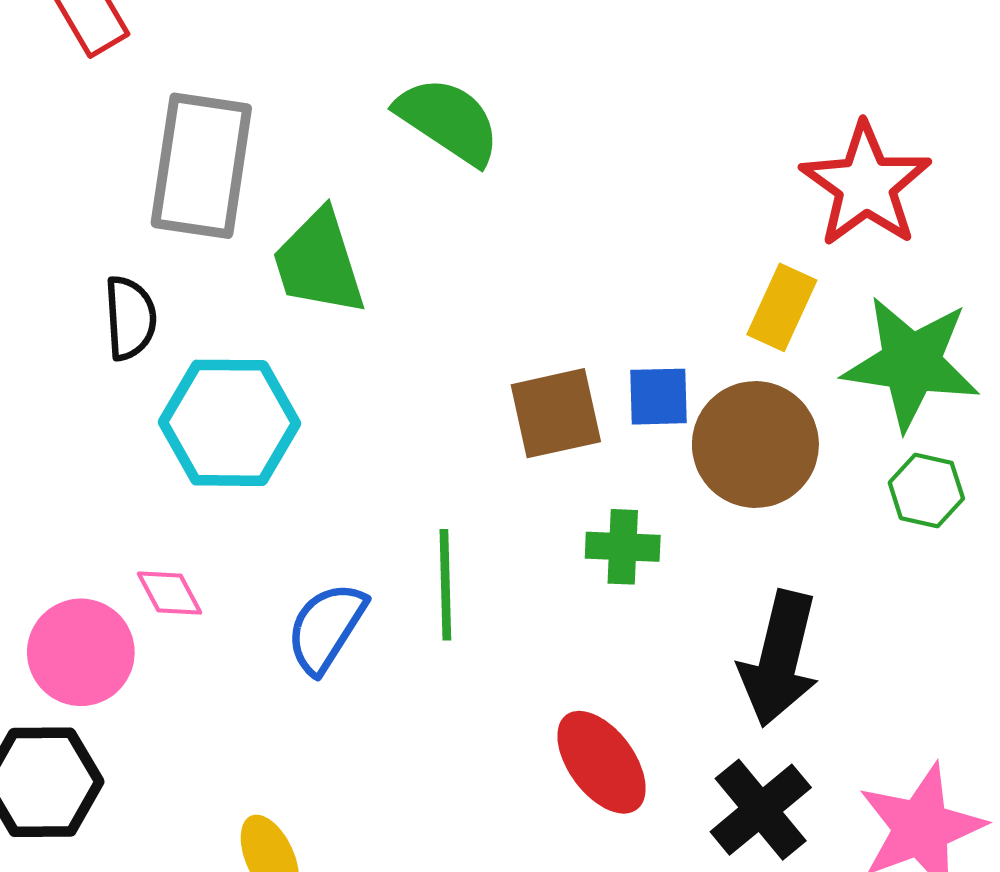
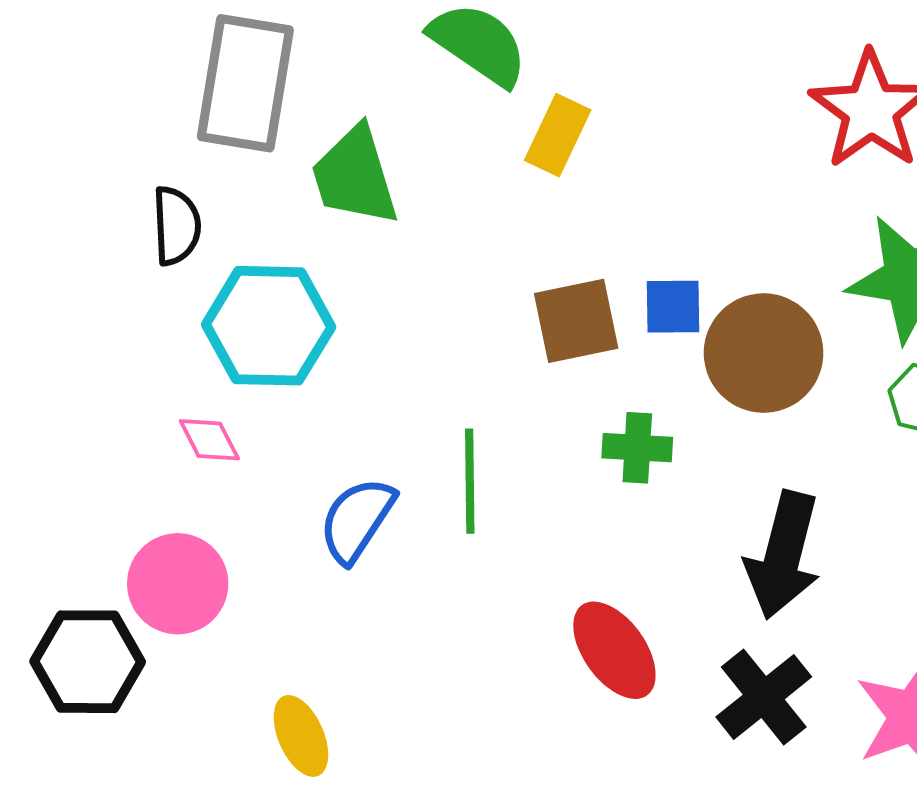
yellow rectangle: (782, 307) -> (558, 135), moved
pink diamond: (170, 593) -> (209, 440), moved
pink circle: (81, 652) -> (178, 584), moved

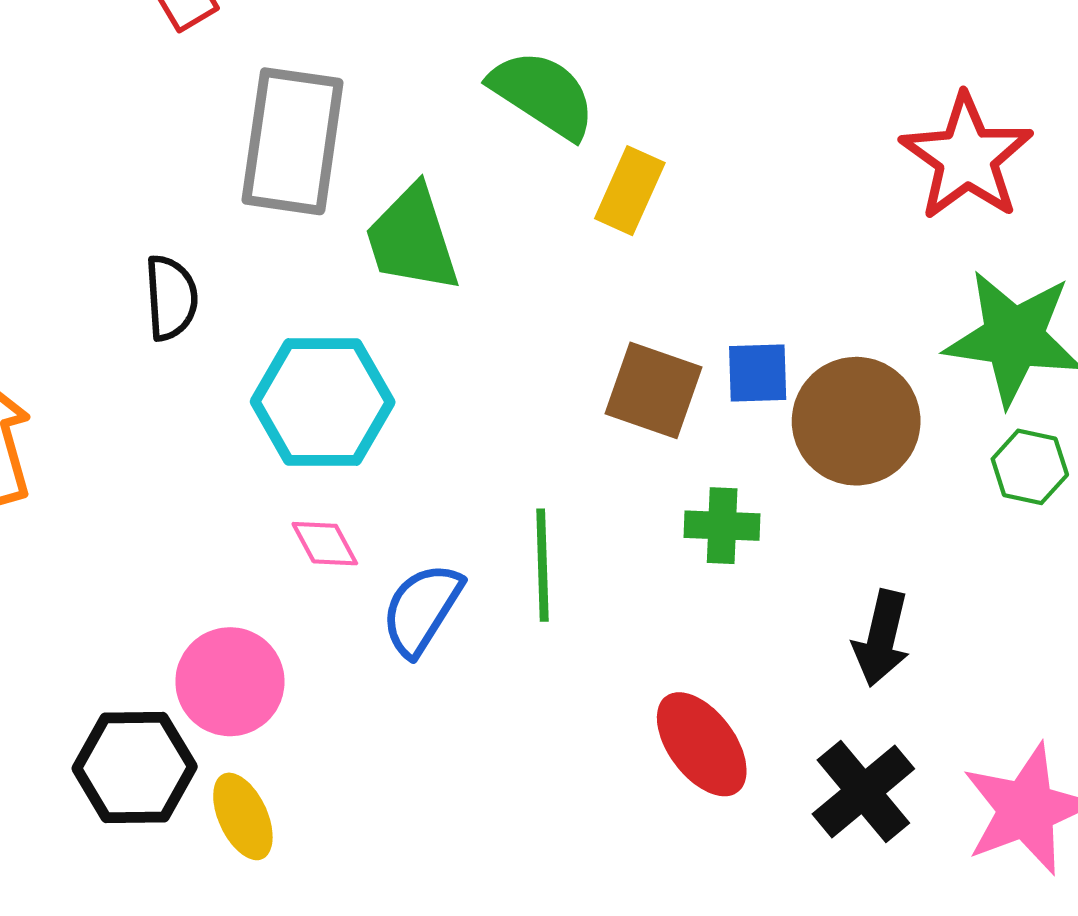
black semicircle: (176, 226) -> (171, 298), moved
brown square: (576, 321) -> (654, 390), turned 32
pink diamond: (209, 440) -> (325, 544), moved
black arrow: (783, 555) -> (881, 638), size x0.7
yellow ellipse: (301, 736) -> (243, 816), moved

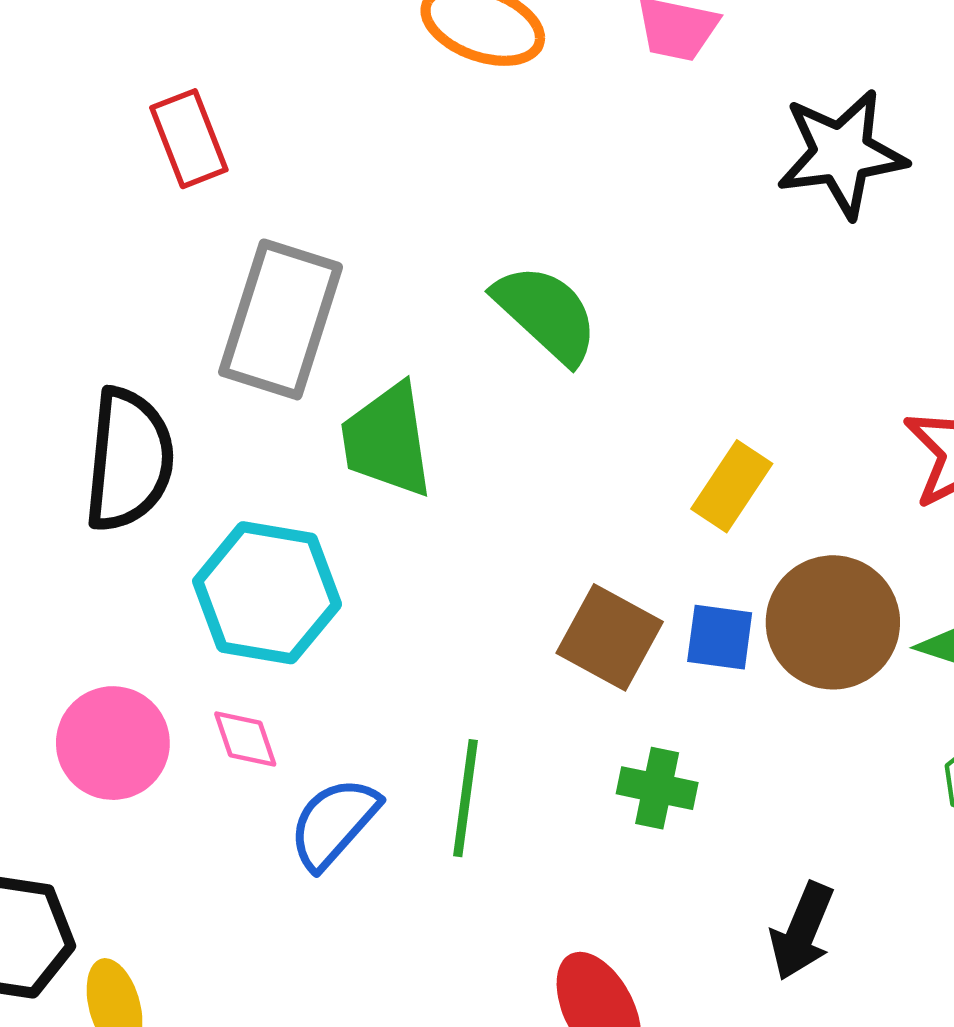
yellow rectangle: (630, 191) -> (732, 486), moved
black semicircle: (171, 298) -> (129, 460), size x1.6
brown circle: (856, 421) -> (833, 622), moved
pink circle: (230, 682) -> (113, 743), moved

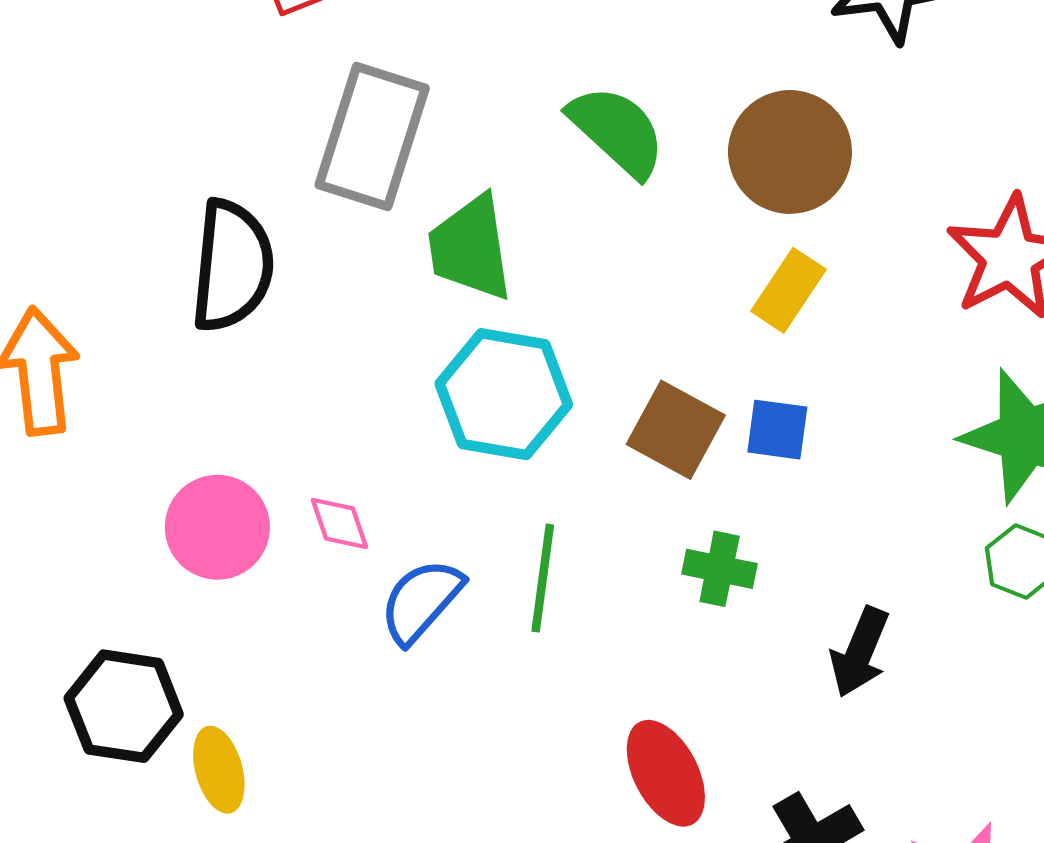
cyan hexagon: (267, 593) -> (504, 394), moved
brown circle: (833, 622) -> (790, 152), moved
black arrow: (802, 931) -> (860, 652), moved

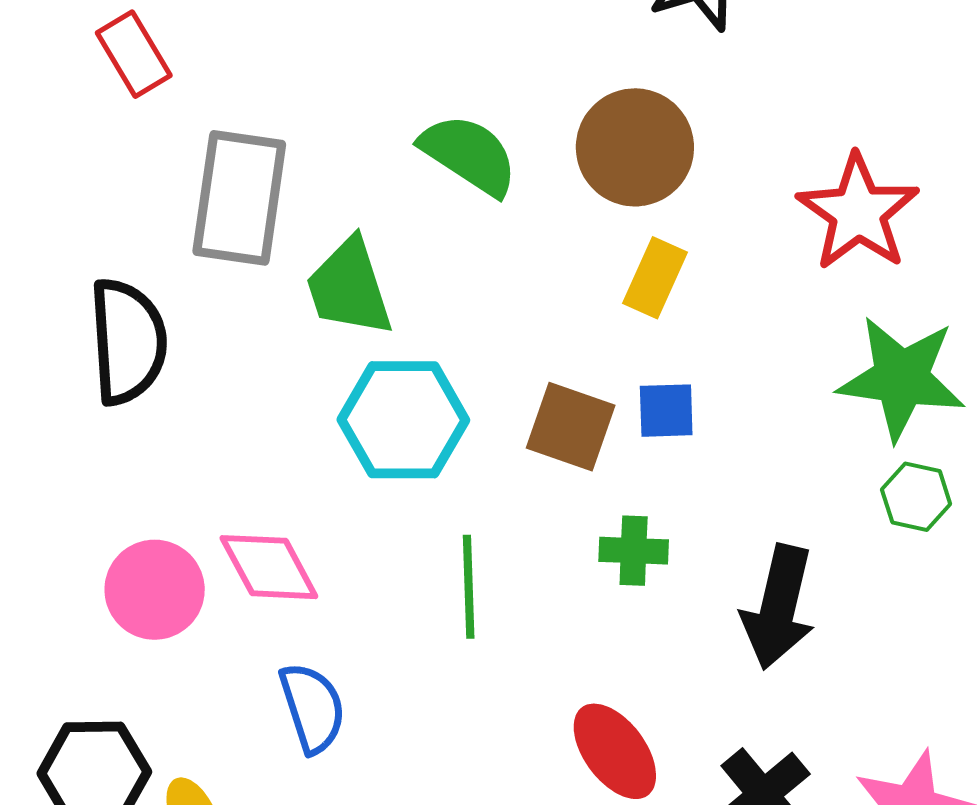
pink diamond: (340, 523) -> (269, 567), size x1.6
blue semicircle: (421, 601) -> (312, 708), moved, turned 130
black arrow: (860, 652) -> (778, 607), size x1.4

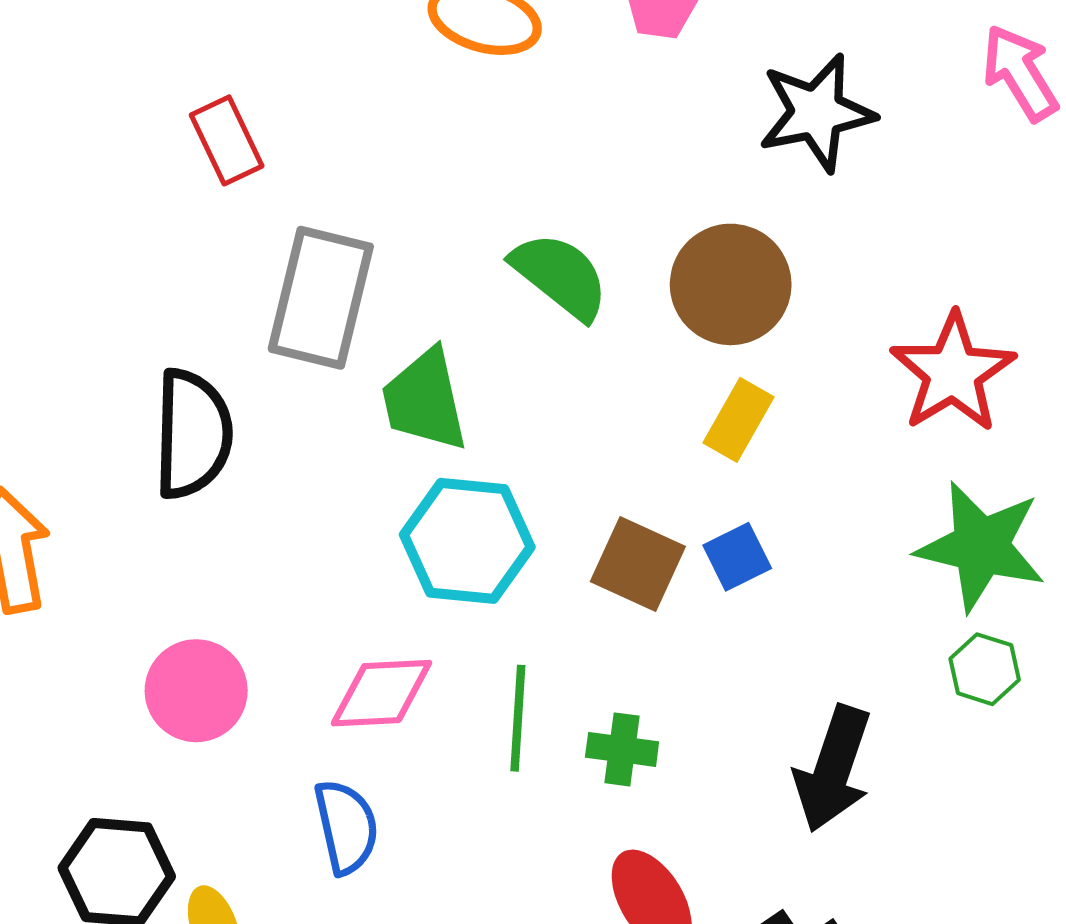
blue square: (666, 411) -> (737, 557), turned -30
green cross: (634, 551) -> (622, 749), moved
pink diamond: (269, 567) -> (381, 693), moved, turned -70

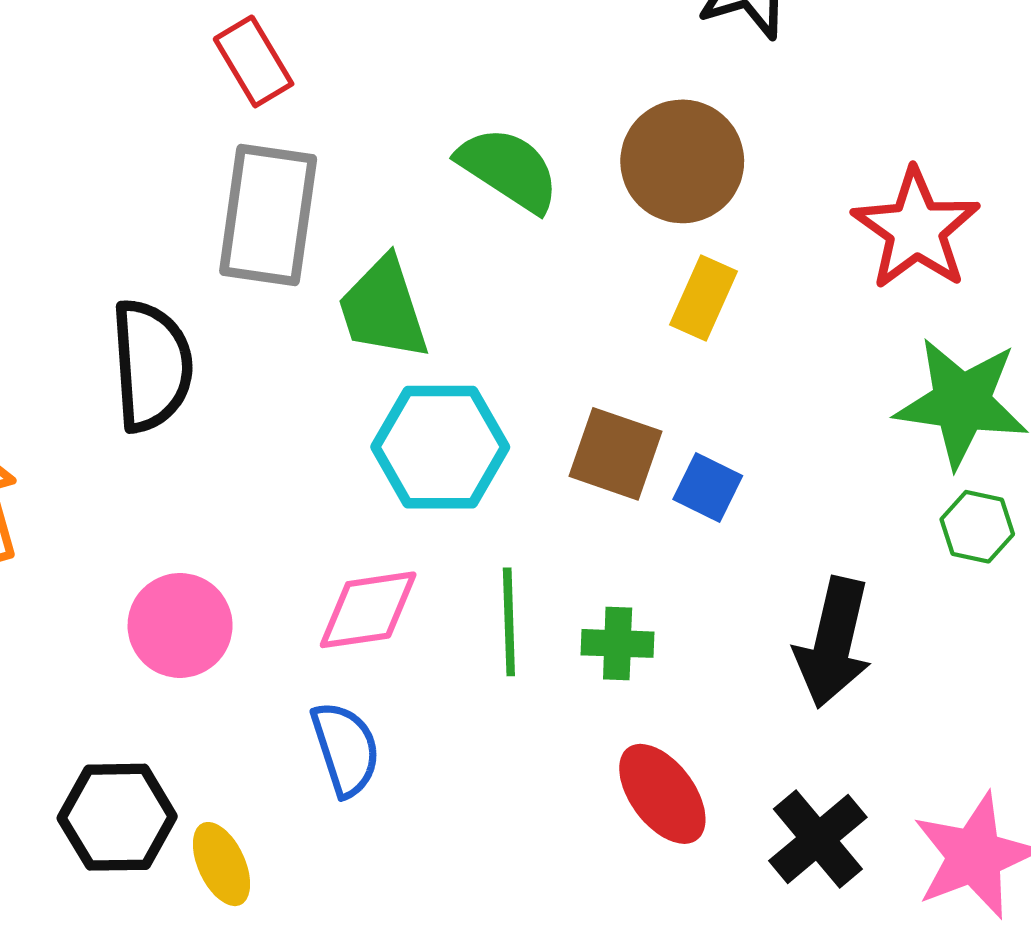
red rectangle: (227, 140) -> (254, 61), moved
blue square: (737, 557) -> (708, 487), moved, turned -32

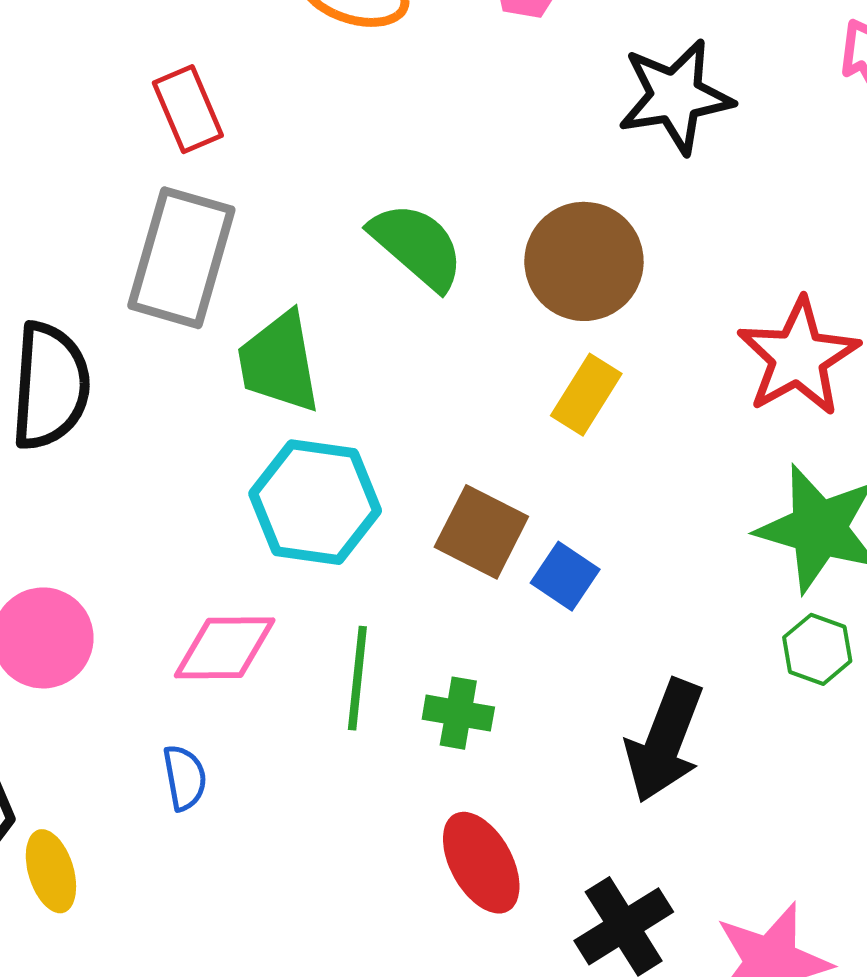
blue semicircle: (345, 749) -> (185, 778), size x0.7

